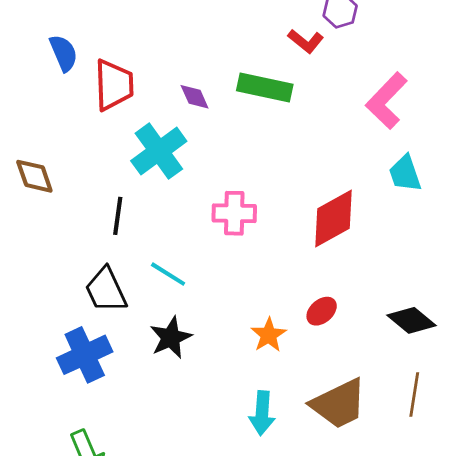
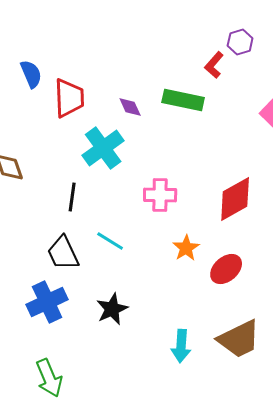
red L-shape: (306, 41) -> (214, 65), turned 92
red ellipse: (322, 311) -> (226, 269), size x1.4
orange star: (269, 335) -> (186, 248), moved
black star: (171, 338) -> (112, 309), moved

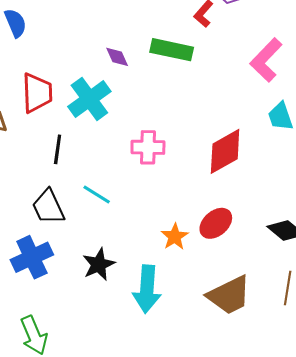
red trapezoid: (69, 98) -> (37, 93), moved
orange star: (186, 248) -> (175, 237), moved
cyan arrow: (181, 346) -> (147, 289), moved, size x1.4

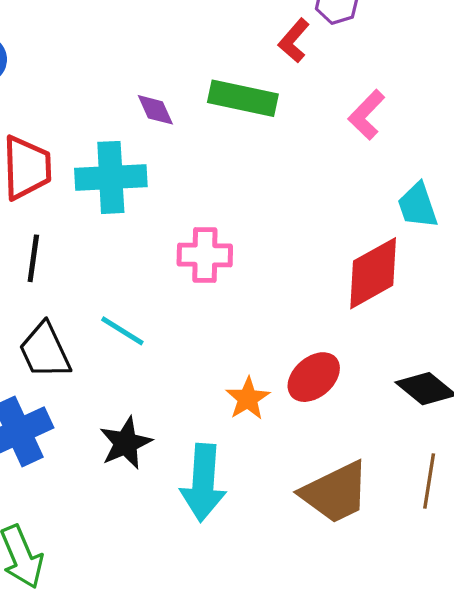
pink L-shape: (266, 60) -> (367, 115), moved, size x0.7
cyan cross: (89, 99) -> (111, 177), turned 33
black line: (58, 149) -> (33, 258), moved
red diamond: (225, 151) -> (373, 273), moved

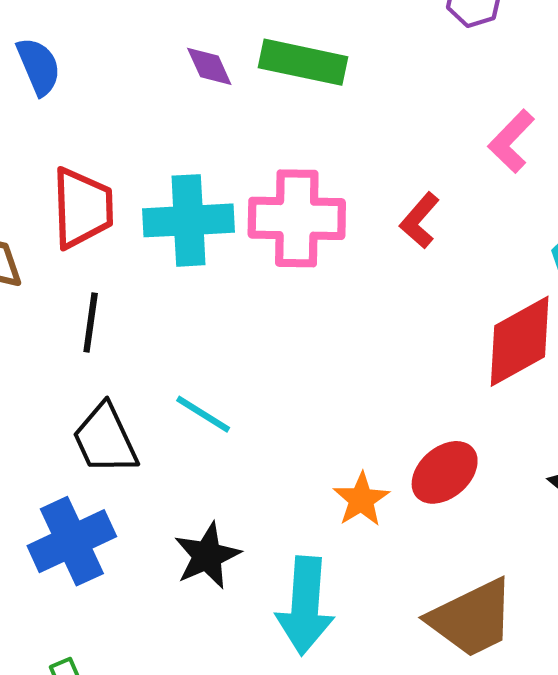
red L-shape: (294, 41) -> (420, 220), moved
green rectangle: (243, 98) -> (303, 62), moved
purple diamond: (155, 110) -> (209, 66), moved
pink cross: (205, 255) -> (297, 218), moved, size x1.4

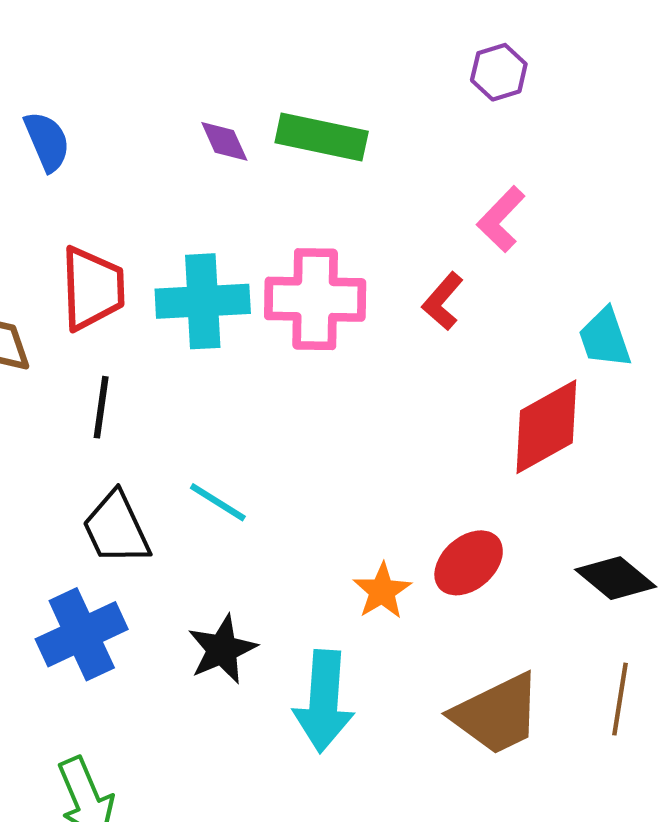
pink L-shape: (511, 141) -> (501, 219), moved

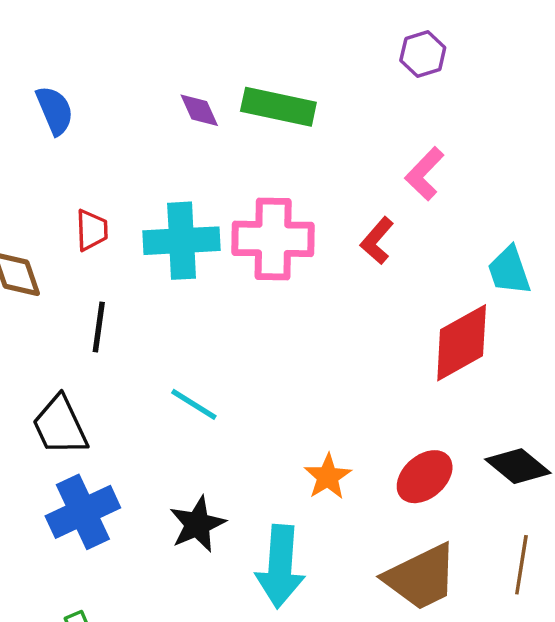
red trapezoid: (92, 288) -> (92, 230), size x0.6
black trapezoid: (116, 528) -> (60, 426), moved
red ellipse: (469, 563) -> (425, 477), moved

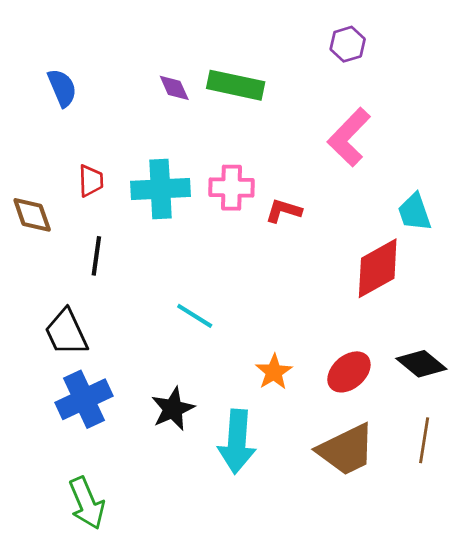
pink L-shape: (425, 174) -> (349, 137), size x1.4
pink cross: (273, 239) -> (232, 188), size x0.7
red L-shape: (377, 241) -> (283, 211), moved, turned 66
cyan line: (194, 404) -> (195, 316), moved

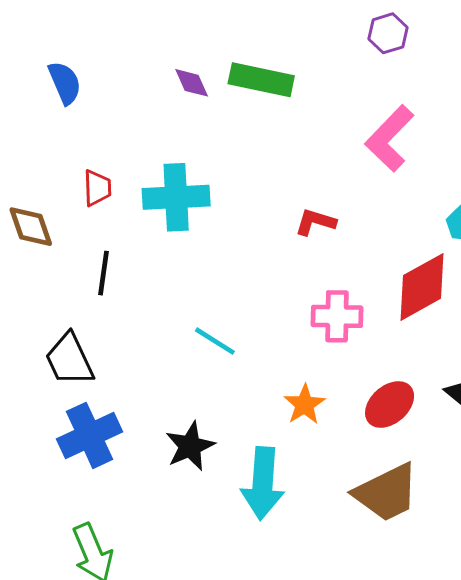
pink cross: (232, 188) -> (337, 316), moved

